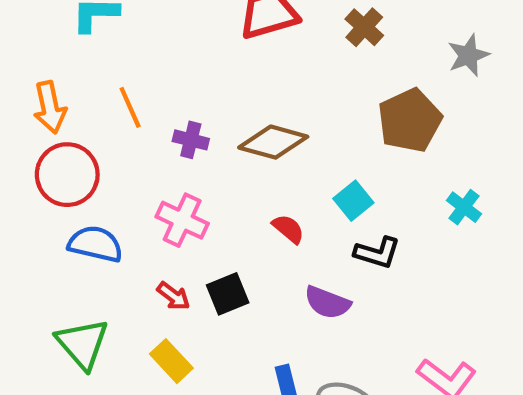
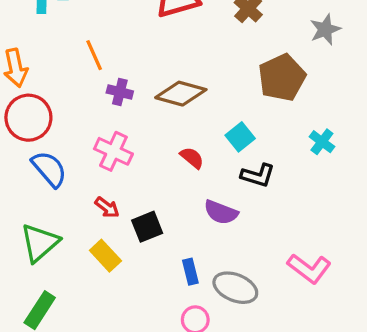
orange line: (130, 107) -> (94, 55), moved
blue semicircle: (95, 244) -> (49, 169), turned 36
black square: (228, 294) -> (147, 227), moved
green triangle: (82, 344) -> (40, 243), turned 30

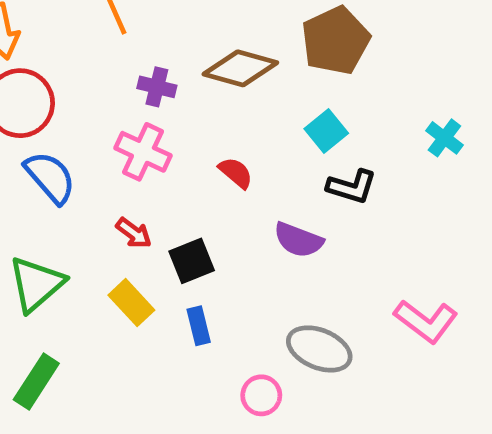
brown pentagon: (282, 78) -> (335, 41), moved
purple cross: (120, 92) -> (157, 87), moved
red semicircle: (192, 158) -> (236, 173), moved
blue rectangle: (190, 272) -> (199, 326), moved

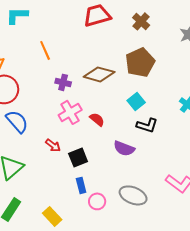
pink cross: (143, 152) -> (70, 112), moved, turned 35
yellow rectangle: (131, 303) -> (52, 216), moved
pink circle: (261, 395) -> (97, 201), moved

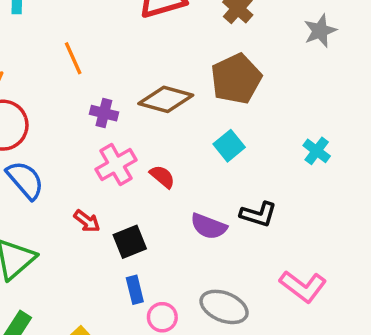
black L-shape: (147, 125) -> (258, 214), moved

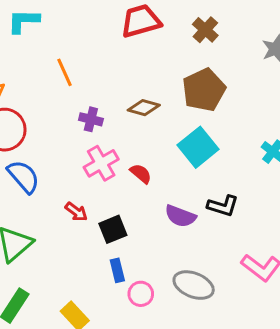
brown diamond: (166, 99) -> (144, 108), size x0.7
cyan square: (229, 146) -> (198, 147), size x1.5

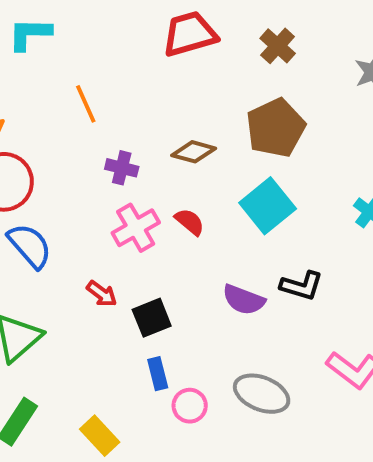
red semicircle: (141, 174) -> (190, 222), moved

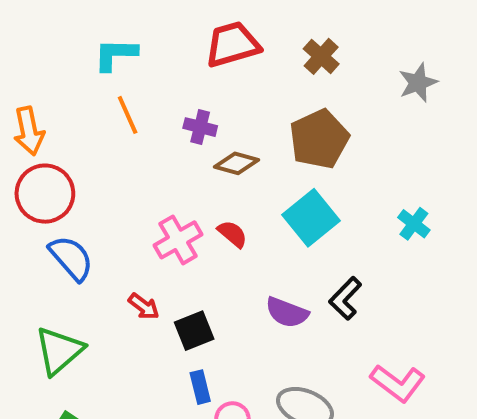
cyan L-shape: (30, 34) -> (116, 54), moved
purple cross: (122, 168) -> (200, 127), moved
black L-shape: (302, 286) -> (345, 298), turned 117

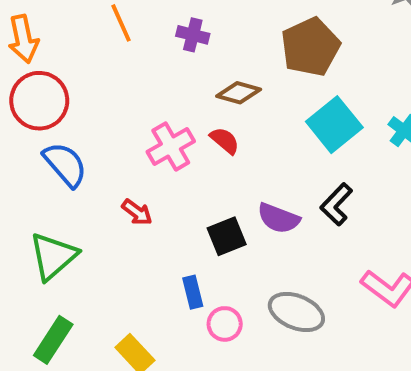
brown diamond: (236, 163) -> (239, 93), moved
cyan square: (311, 218) -> (334, 125), moved
black square: (194, 331) -> (227, 236), moved

